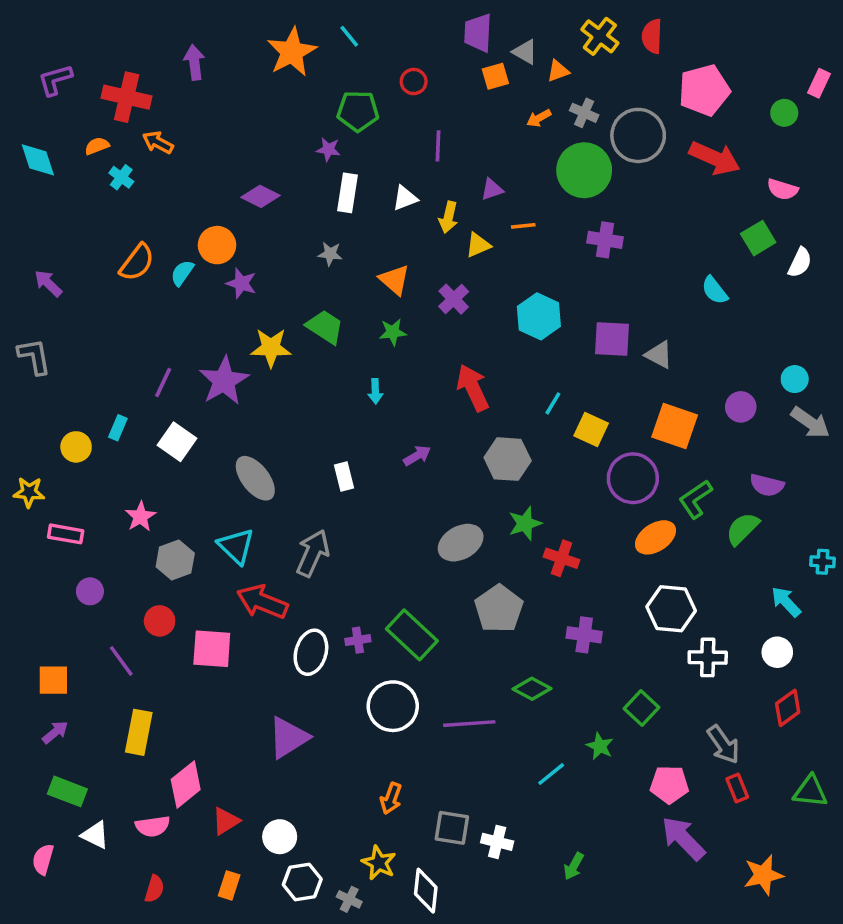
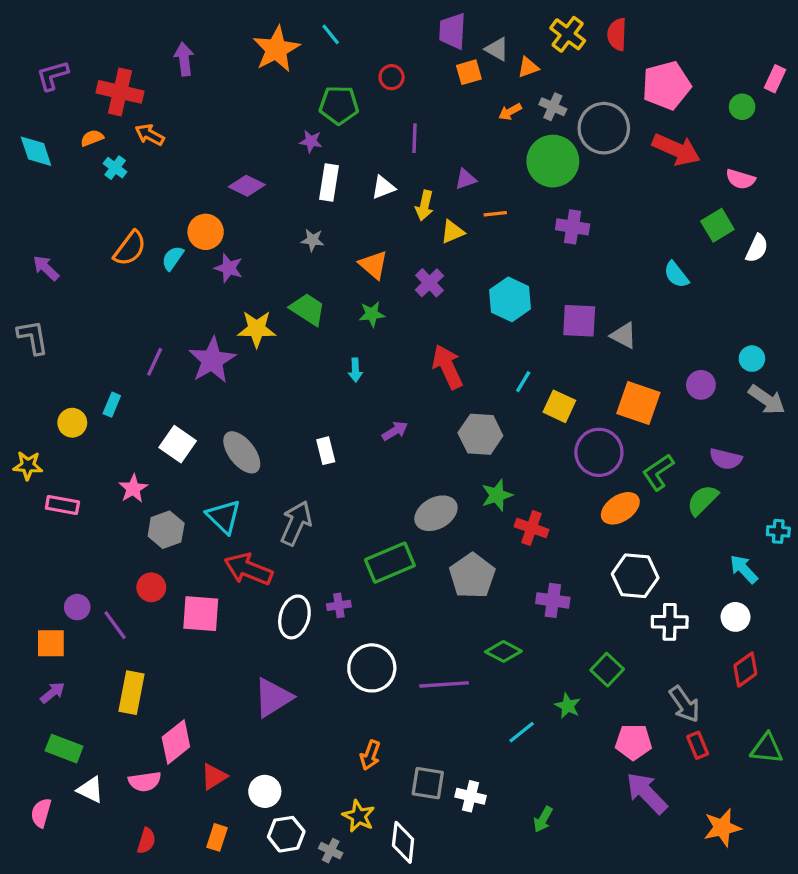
white square: (177, 442) -> (178, 444), moved
purple circle: (90, 591) -> (77, 607), moved
green rectangle: (412, 635) -> (390, 563), moved, turned -66

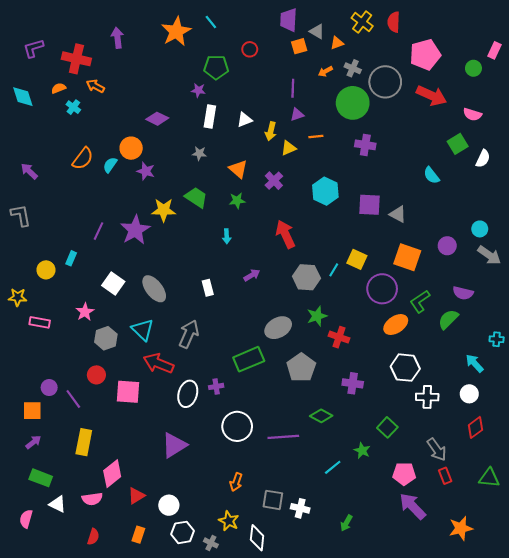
purple line: (415, 138) -> (293, 88), moved
cyan line: (523, 382) -> (334, 270), moved

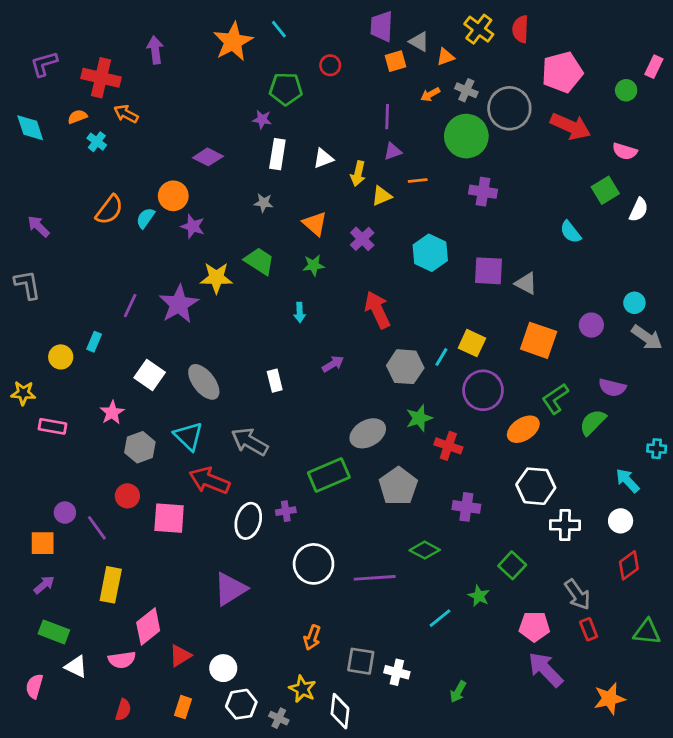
purple circle: (382, 289) -> (483, 390), moved
gray arrow: (189, 334) -> (250, 442), turned -84

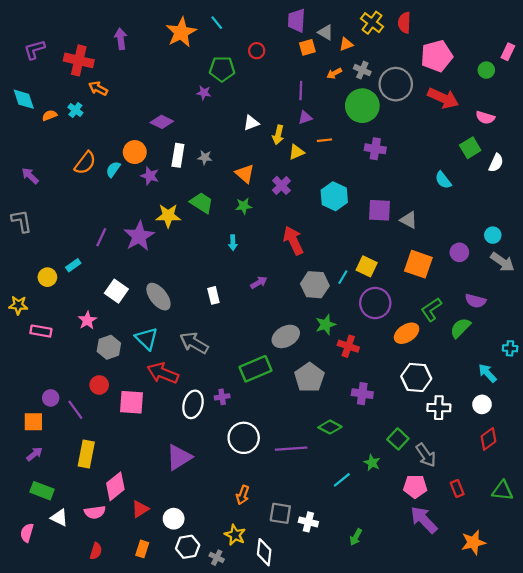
orange semicircle: (77, 117) -> (50, 115), moved
white rectangle: (277, 154) -> (178, 155), moved
cyan rectangle: (94, 342) -> (73, 265), turned 32
gray arrow: (577, 594) -> (426, 455), moved

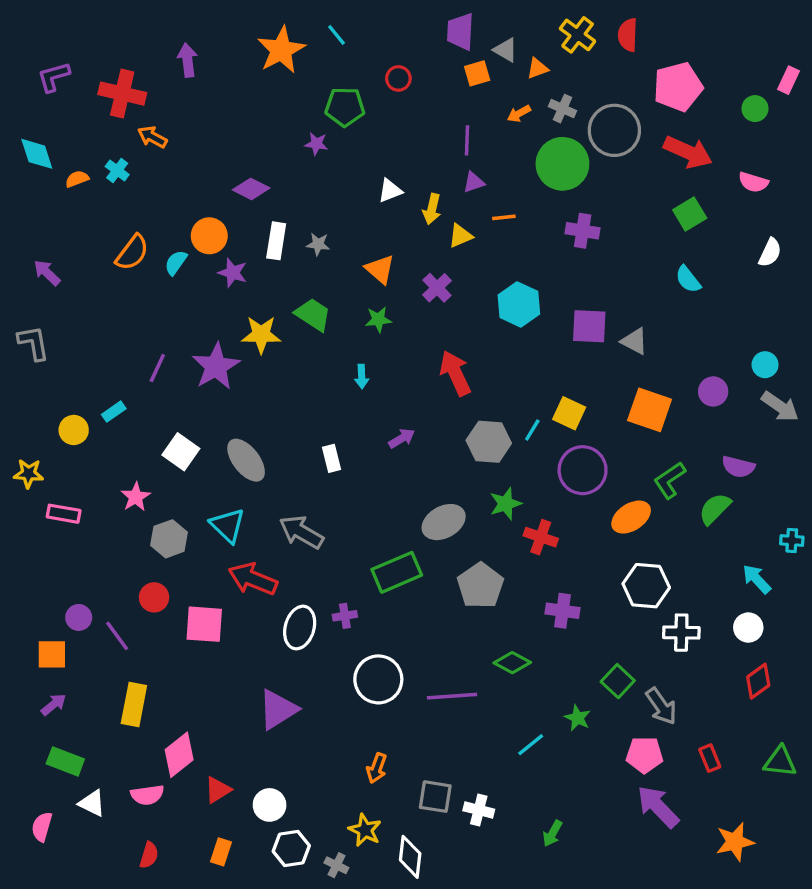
green square: (470, 148) -> (690, 214), moved

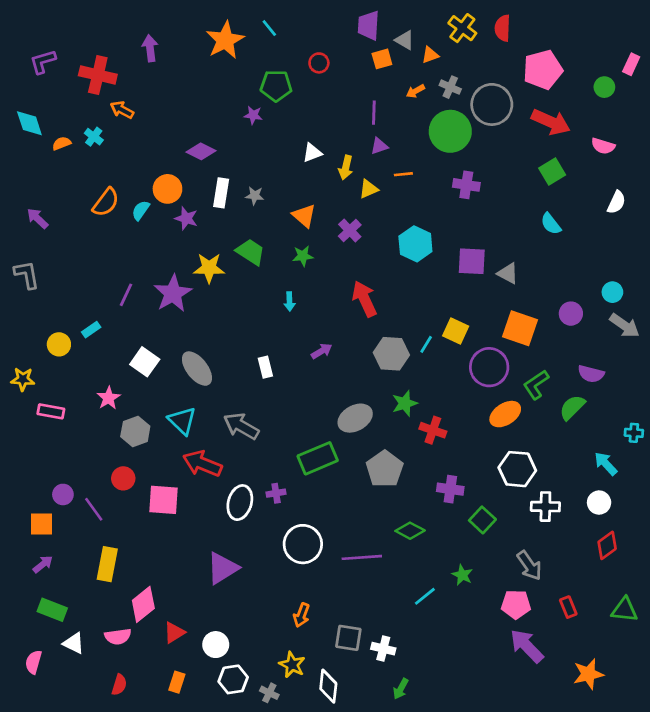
purple circle: (583, 470) -> (489, 367), moved
green square: (618, 681) -> (482, 520), moved
green arrow: (552, 833) -> (401, 689), moved

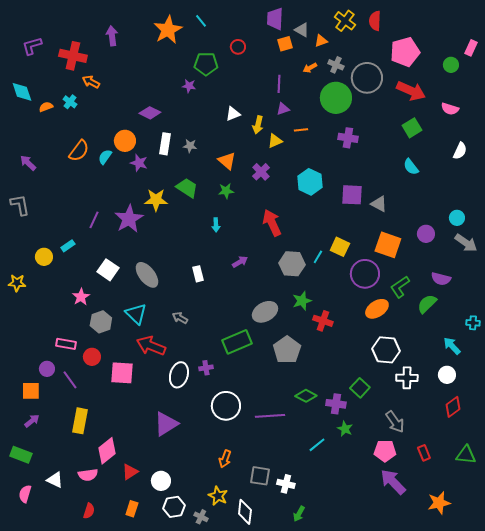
pink rectangle: (51, 411) -> (66, 344), moved
gray arrow: (241, 426) -> (180, 318), size x0.6
purple cross: (450, 489) -> (336, 404), moved
green rectangle: (52, 610) -> (21, 455), moved

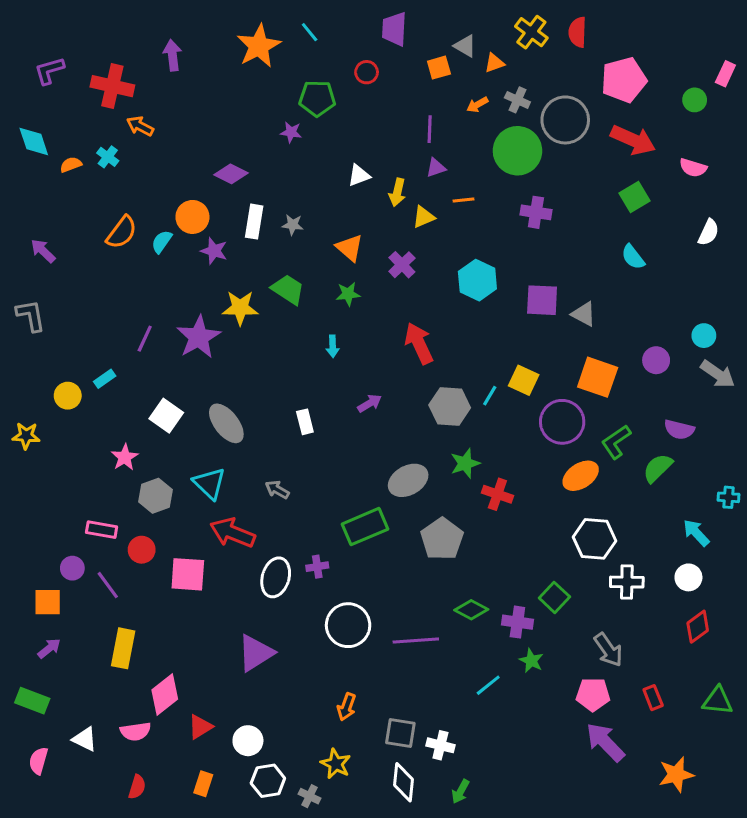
purple trapezoid: (275, 19) -> (394, 29), moved
white diamond: (245, 512) -> (403, 782), moved

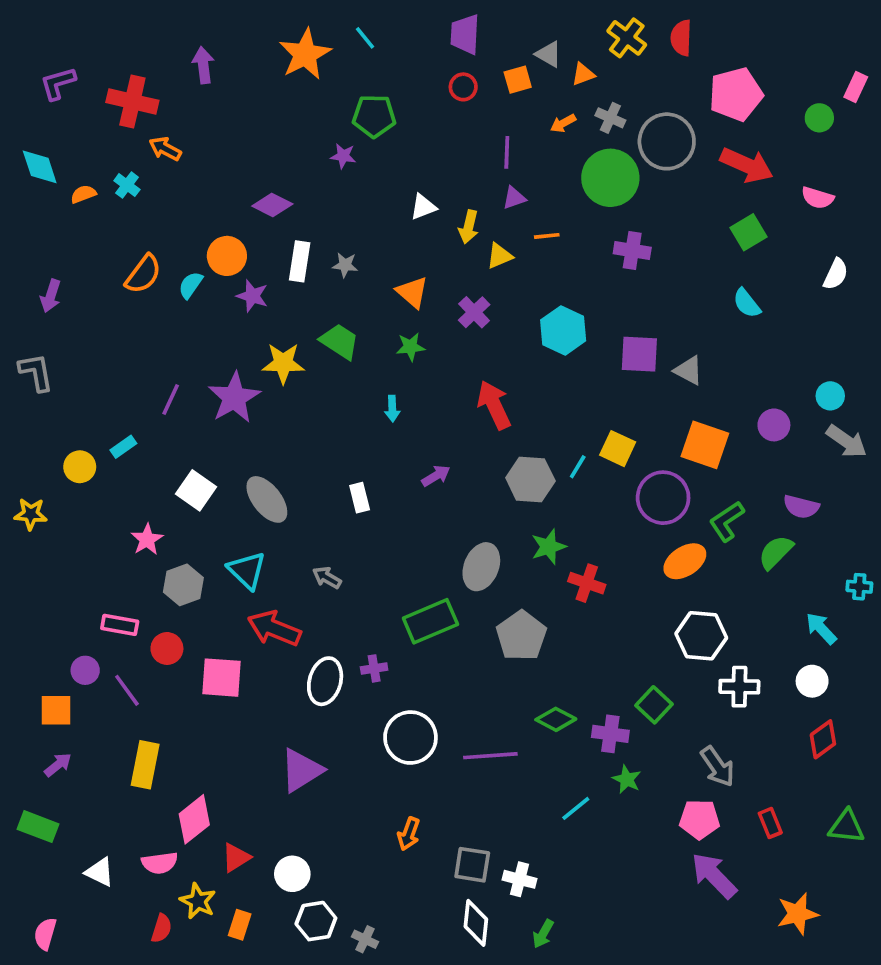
red circle: (367, 72) -> (463, 87), moved
purple arrow: (43, 251) -> (51, 296), turned -116
gray ellipse: (408, 480) -> (481, 567), turned -39
pink semicircle: (38, 761) -> (45, 934), moved
yellow star: (336, 764) -> (198, 901), moved

